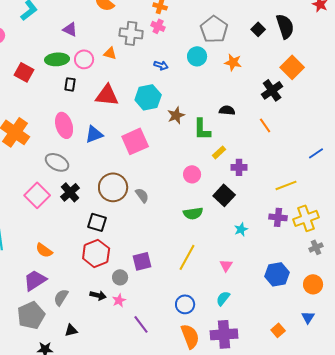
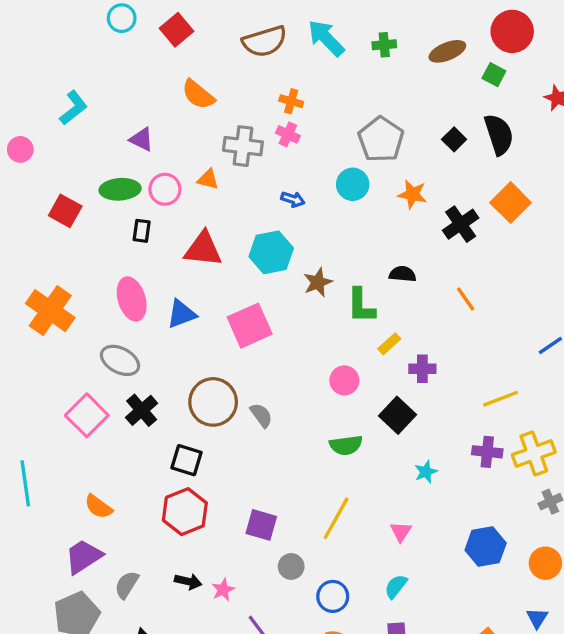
black cross: (272, 90) -> (461, 224), moved
purple square: (142, 261) -> (261, 525), turned 30
gray circle: (120, 277) -> (291, 566), moved

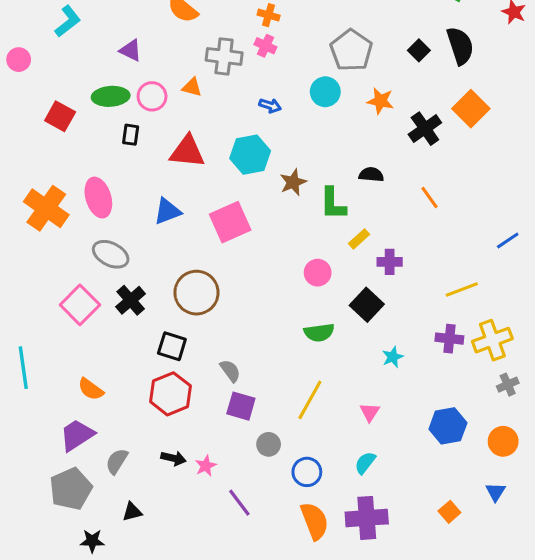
pink ellipse: (132, 299) -> (98, 198), moved
gray semicircle: (261, 415) -> (230, 371), moved

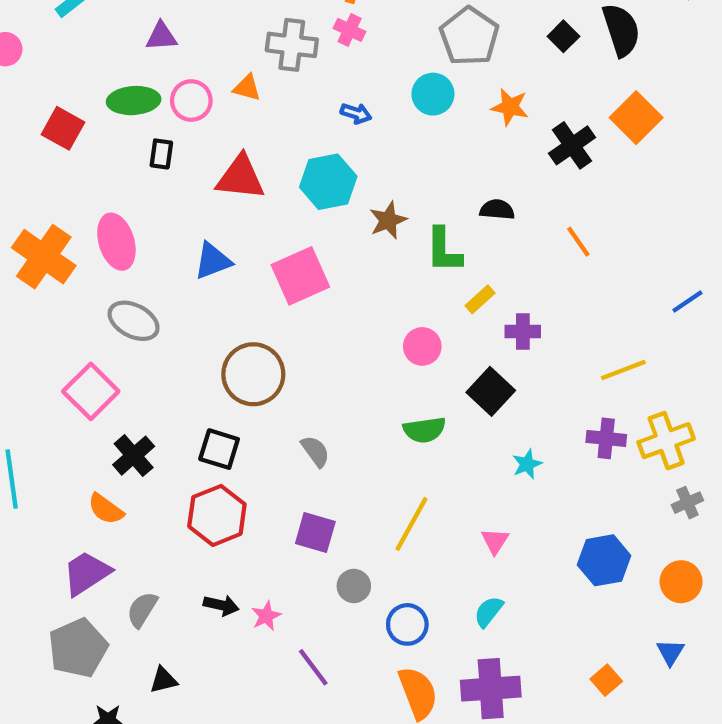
purple triangle: (131, 50) -> (161, 36), turned -30
black cross: (131, 300) -> (134, 456), moved
gray semicircle: (230, 371) -> (315, 451), moved

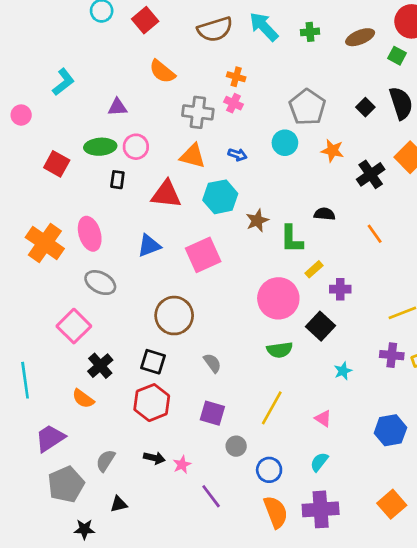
orange triangle: (247, 88) -> (193, 156), moved, size x1.5
pink circle: (422, 346) -> (278, 298), size x1.8
pink triangle: (495, 541) -> (323, 418), turned -30
purple trapezoid: (87, 573) -> (50, 438), moved
orange square: (606, 680) -> (392, 504), size x1.5

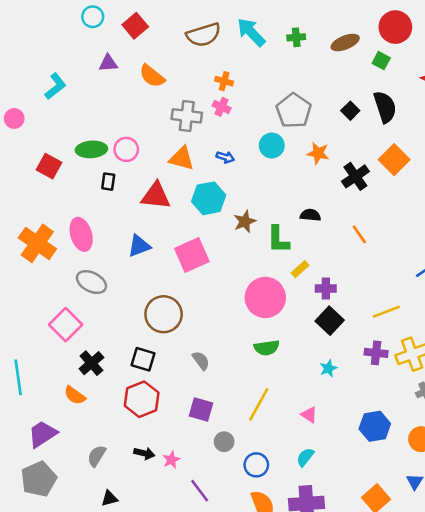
purple triangle: (117, 107) -> (108, 63), moved
black square: (321, 326) -> (330, 321), moved
gray pentagon: (66, 484) -> (39, 479), moved

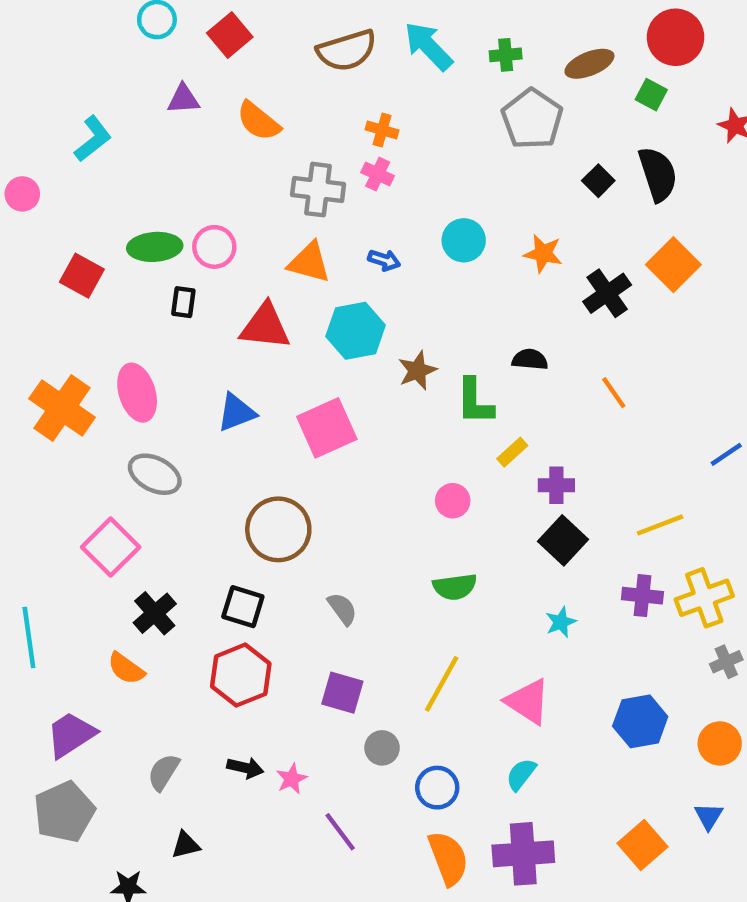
gray pentagon: (294, 111) -> (532, 119), moved
pink circle: (265, 297) -> (453, 501), size x0.5
pink triangle: (309, 415) -> (528, 702), size x1.6

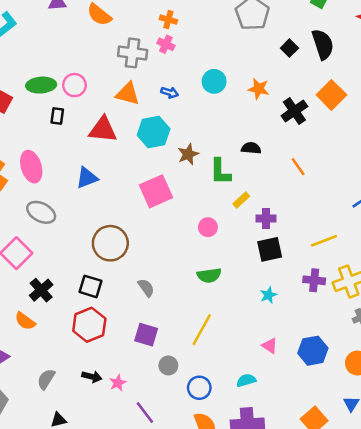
pink square: (327, 428) -> (156, 191), moved
black square: (563, 540) -> (270, 249), turned 35
pink triangle: (528, 702) -> (270, 346), moved, size x0.6
cyan semicircle: (521, 774) -> (246, 380), turned 36

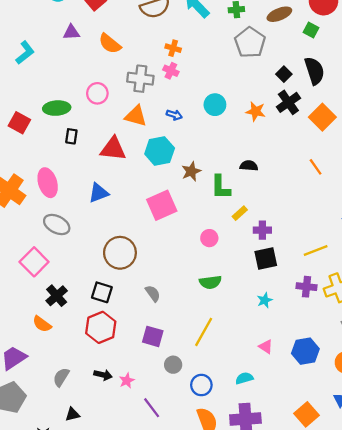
pink circle: (74, 85) -> (97, 93), moved
black cross: (294, 111) -> (288, 102), moved
orange line: (298, 167) -> (316, 167), moved

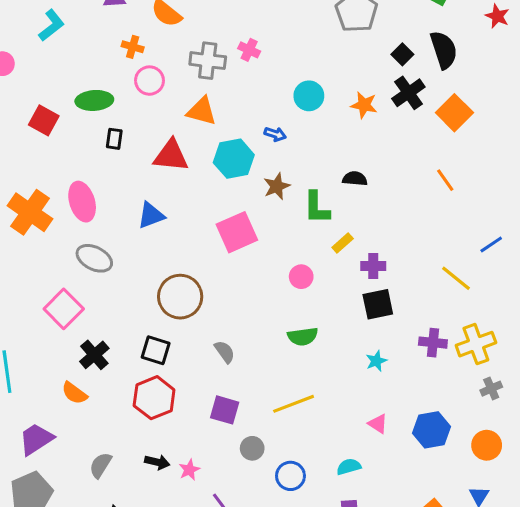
orange cross: (173, 48) -> (133, 47), moved
blue arrow: (174, 115) -> (275, 134), moved
yellow line: (316, 251) -> (456, 278), moved, turned 60
yellow line: (204, 332) -> (294, 404), turned 40

